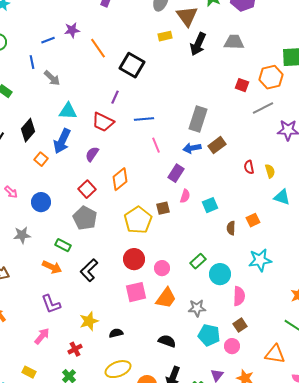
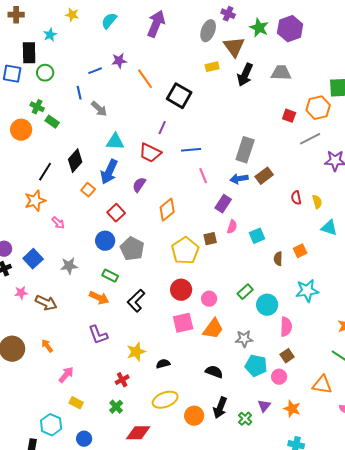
red square: (87, 189) -> (116, 213), moved
blue circle: (41, 202) -> (105, 241), moved
pink arrow: (42, 336) -> (66, 375), moved

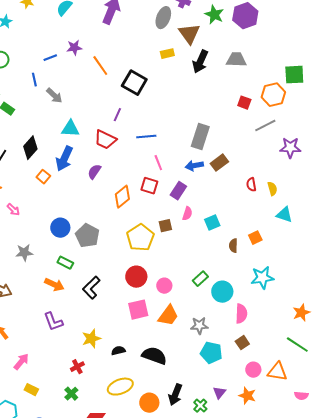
red square: (116, 213) -> (149, 186), moved, turned -30
black semicircle: (214, 372) -> (154, 356), moved, size x1.4
pink circle: (279, 377) -> (253, 370), moved

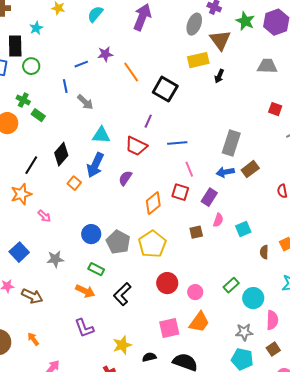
yellow rectangle: (167, 54) -> (198, 60), size x1.5
black arrow: (200, 62) -> (219, 76), moved, size x0.6
yellow pentagon: (140, 238) -> (152, 244), moved
pink square: (138, 310) -> (169, 328), moved
gray star: (199, 326) -> (244, 332), moved

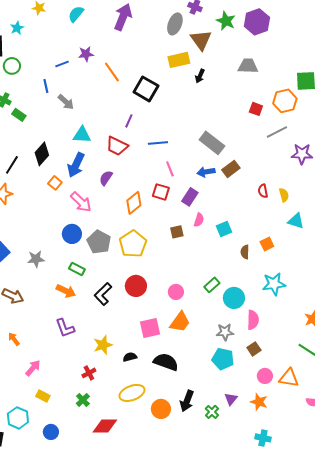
gray rectangle: (231, 143) -> (212, 143), turned -70
pink arrow: (44, 216) -> (81, 202), moved, size x1.6
red circle: (167, 283) -> (136, 286), moved

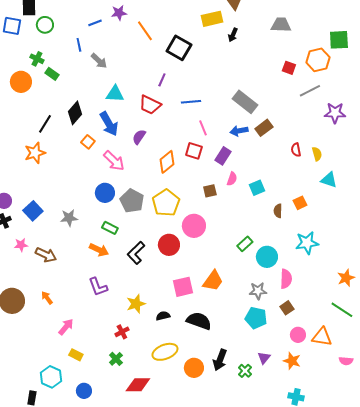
blue arrow: (76, 165) -> (109, 124), turned -55
pink circle: (176, 292) -> (194, 226), moved, size x1.5

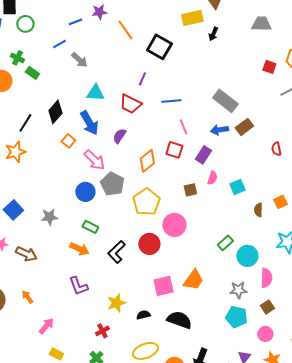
blue line: (79, 45) -> (59, 44), turned 72
gray pentagon: (132, 201) -> (112, 184), moved
pink circle: (298, 335) -> (265, 334), moved

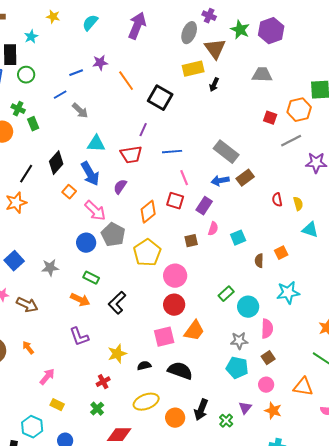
green rectangle: (32, 73) -> (33, 124), turned 32
red trapezoid: (130, 104) -> (131, 155), turned -35
red circle: (149, 244) -> (174, 305), moved

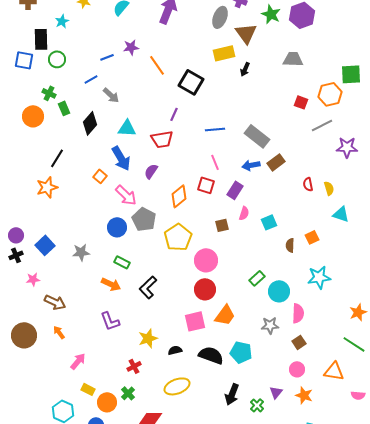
blue line: (172, 152) -> (215, 129), moved
black diamond: (56, 163) -> (90, 123), moved
brown arrow: (27, 305) -> (55, 302), moved
cyan pentagon: (237, 368) -> (241, 352), moved
orange circle: (175, 418) -> (107, 402), moved

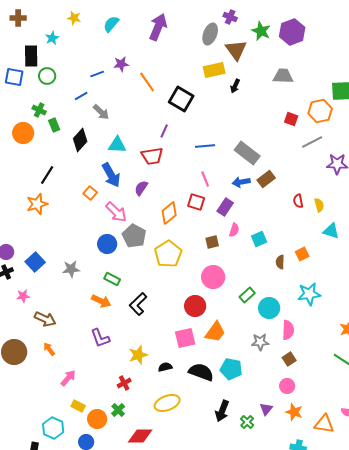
pink circle: (206, 260) -> (213, 277), moved
orange triangle: (334, 371) -> (324, 424), moved

